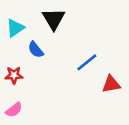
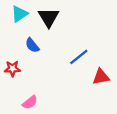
cyan triangle: (15, 28) -> (19, 14), moved
pink semicircle: (14, 110) -> (30, 102), moved

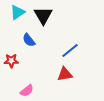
red triangle: (101, 77) -> (65, 74), moved

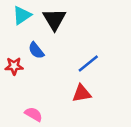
red star: (11, 61) -> (14, 66), moved
pink semicircle: (27, 91) -> (34, 114), turned -112

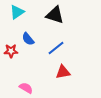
black triangle: (54, 19) -> (55, 15), moved, turned -42
blue line: (88, 63) -> (56, 48), moved

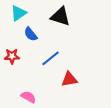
blue semicircle: (28, 39) -> (31, 34), moved
blue line: (56, 48) -> (50, 58), moved

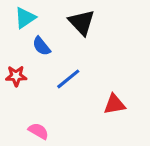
black triangle: (60, 16) -> (82, 22), turned 30
red triangle: (69, 79) -> (114, 104), moved

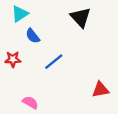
black triangle: (82, 22) -> (81, 17), moved
red triangle: (114, 104) -> (100, 90), moved

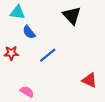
cyan triangle: (20, 14) -> (17, 12), turned 42
red triangle: (100, 90) -> (90, 80), turned 35

